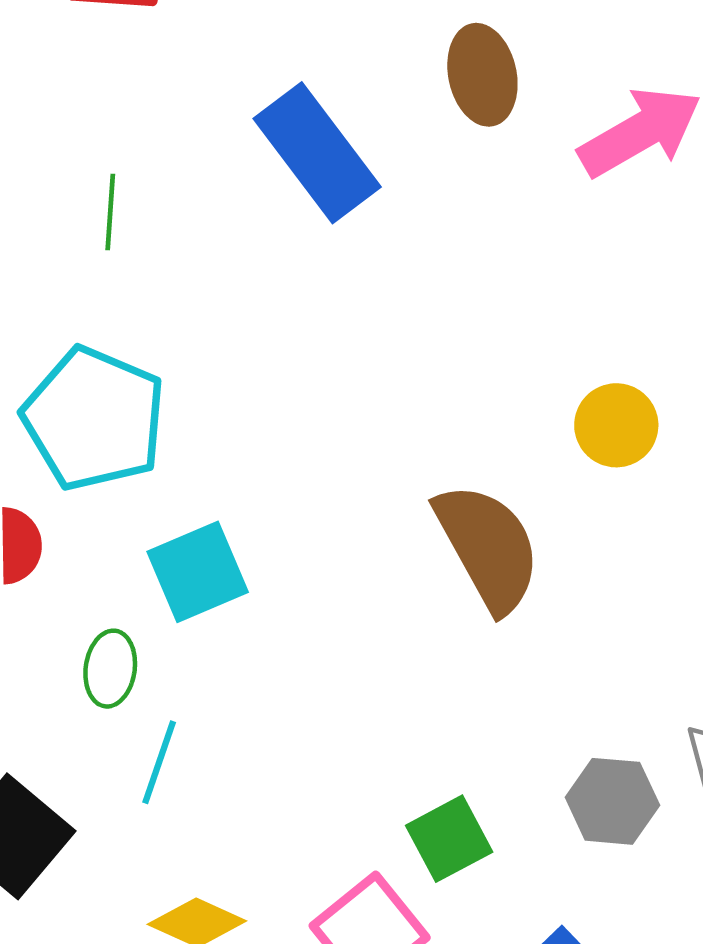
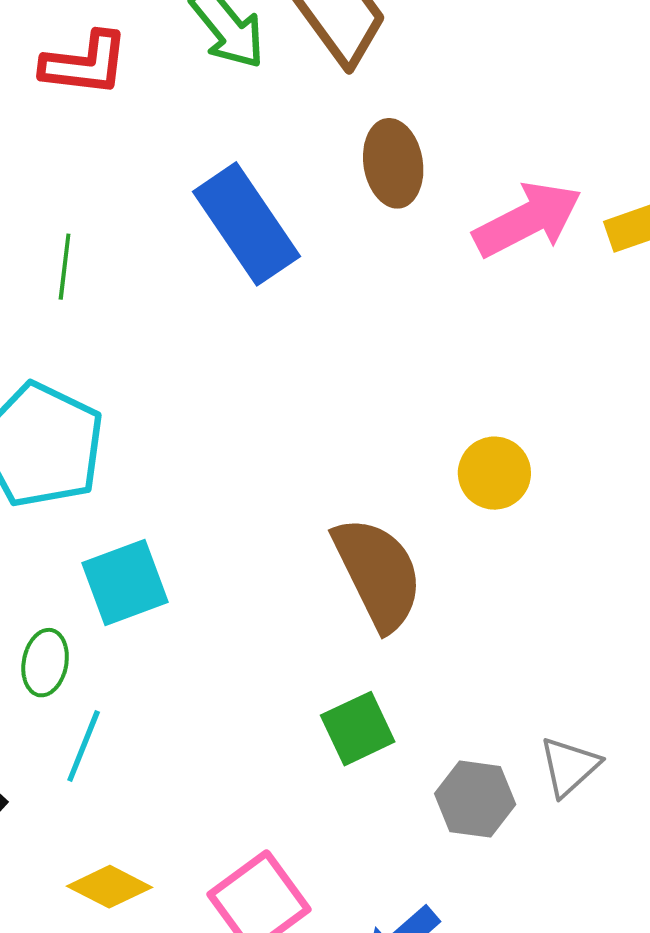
green square: (449, 839) -> (358, 729), moved

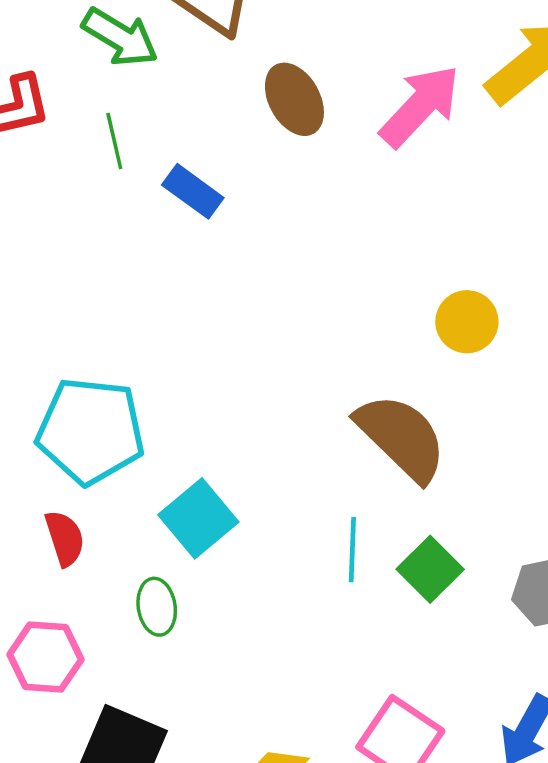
blue rectangle: (246, 224) -> (193, 191), size x0.6
green line: (65, 267) -> (114, 141), moved
cyan line: (84, 746) -> (352, 550), moved

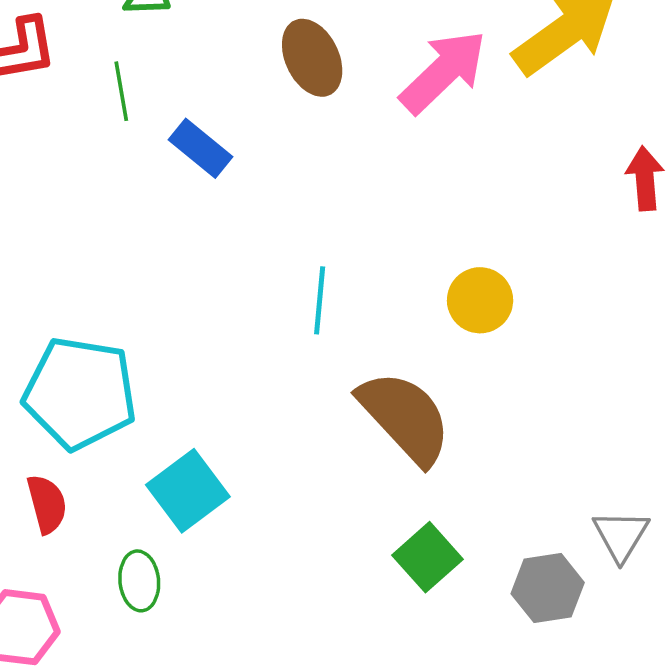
cyan line: (352, 550) -> (320, 300), moved

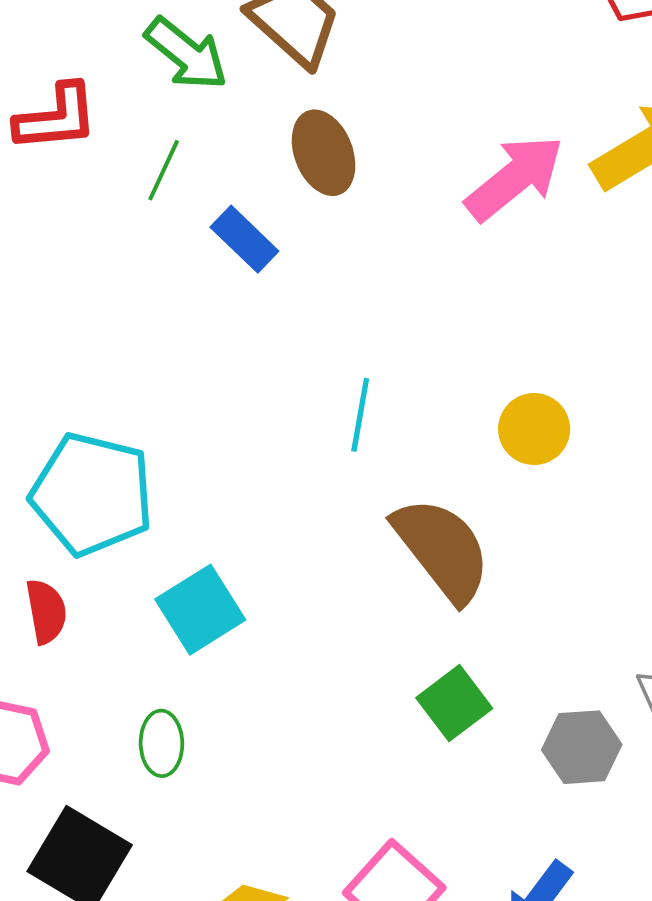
brown ellipse: (312, 58) -> (324, 153), moved
green line: (121, 91) -> (164, 170), turned 30
green ellipse: (139, 581) -> (161, 743), moved

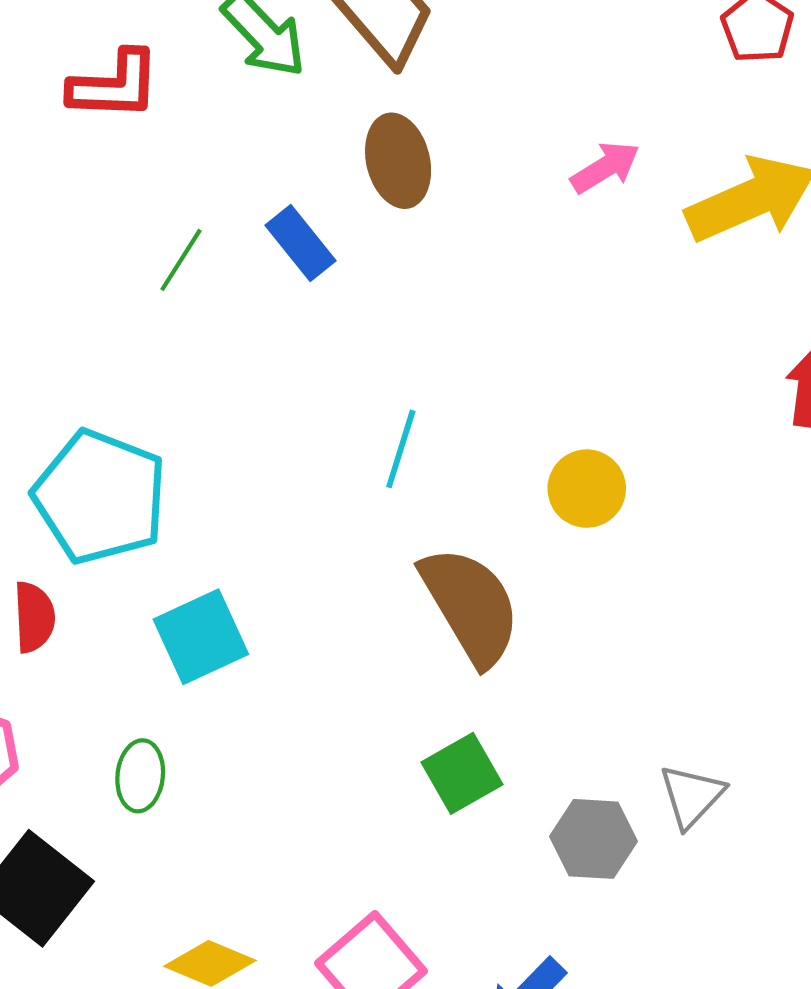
green line: (164, 170) -> (181, 260), moved
pink arrow: (515, 178) -> (605, 167), moved, size x0.6

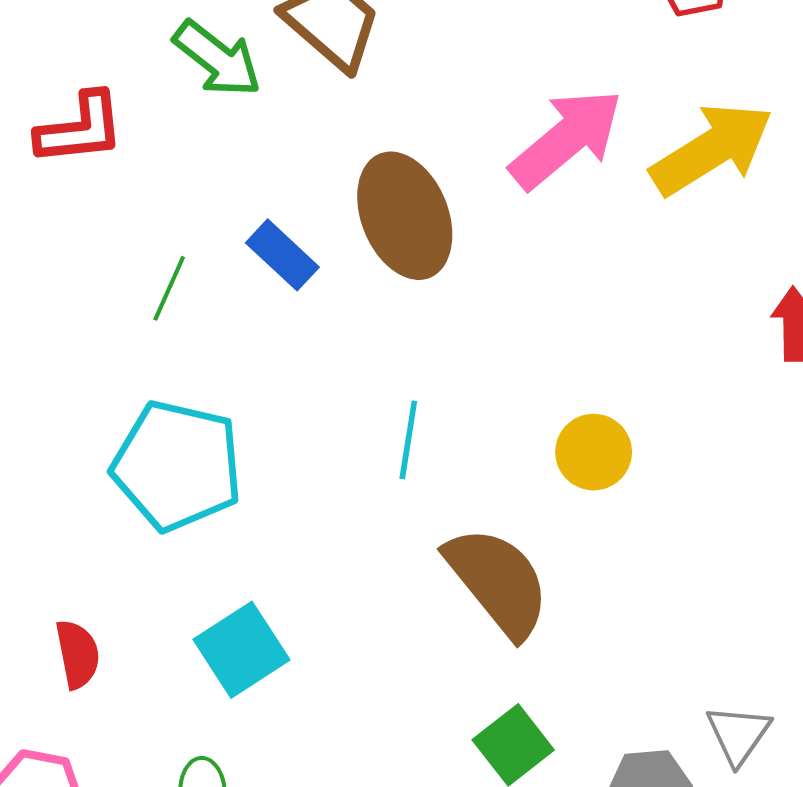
brown ellipse: (398, 161) -> (405, 216), moved, size x1.4
pink arrow: (605, 167) -> (566, 139), size x1.8
cyan pentagon: (100, 497) -> (177, 466), moved

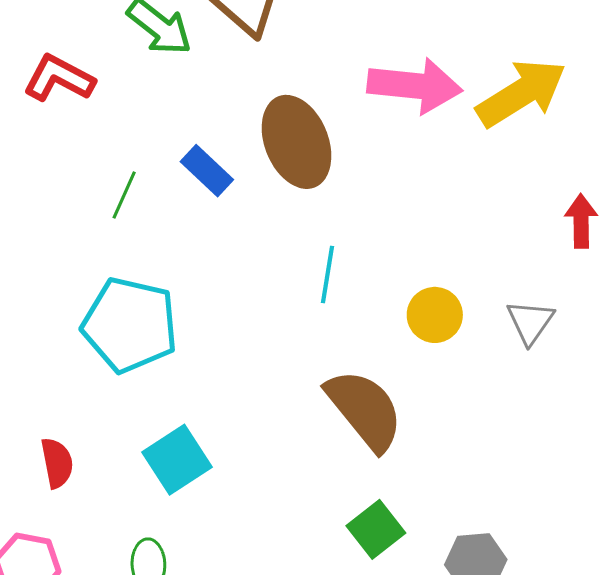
red L-shape: (80, 129) -> (59, 78), turned -146
pink arrow: (566, 139) -> (415, 86), turned 46
cyan line: (408, 440) -> (327, 274), moved
gray triangle: (738, 734) -> (530, 322), moved

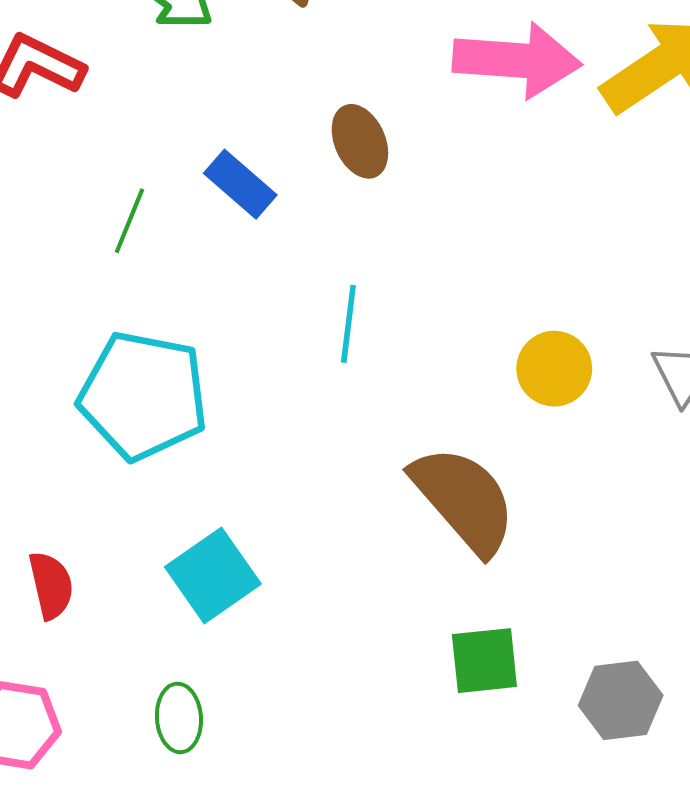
brown ellipse: (297, 142) -> (360, 141), size x0.6
cyan line: (327, 274) -> (348, 324), moved
green square: (376, 529) -> (484, 661), turned 34

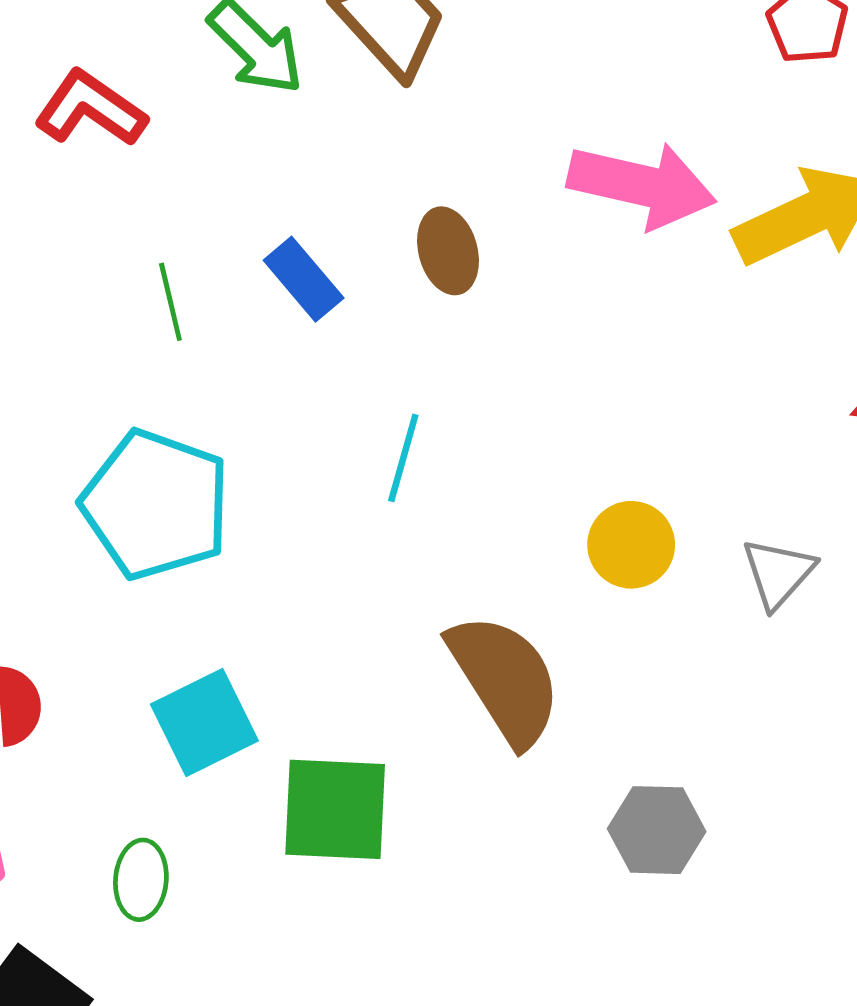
green line: (130, 221) -> (170, 302), turned -44
green square: (484, 661) -> (335, 809), moved, size x1.4
gray hexagon: (621, 700) -> (657, 830), moved

